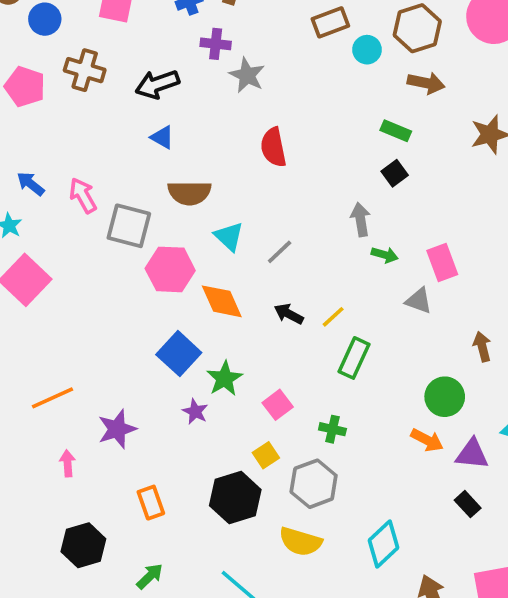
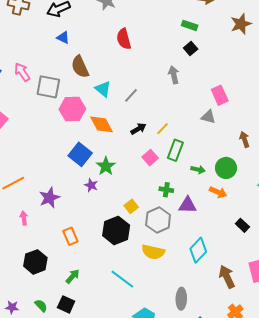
brown semicircle: (190, 193) -> (80, 67), turned 70
green arrow: (385, 255) -> (198, 170), moved
black arrow: (289, 314) -> (138, 129), turned 126
pink square: (278, 405) -> (150, 158), moved
purple triangle: (472, 454) -> (187, 205), moved

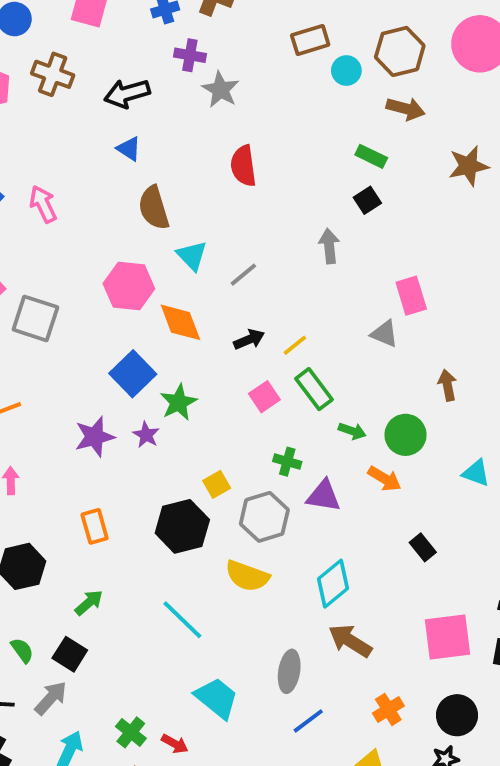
gray square: (48, 87) -> (35, 318), moved
green rectangle: (175, 150) -> (314, 389), turned -65
purple star: (49, 198) -> (95, 437), moved
brown arrow: (227, 277) -> (350, 641), moved, turned -40

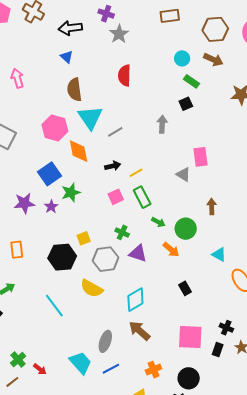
cyan circle: (346, 71) -> (182, 58), moved
cyan triangle: (192, 256) -> (90, 118), size x1.5
cyan trapezoid: (217, 698) -> (80, 363), moved

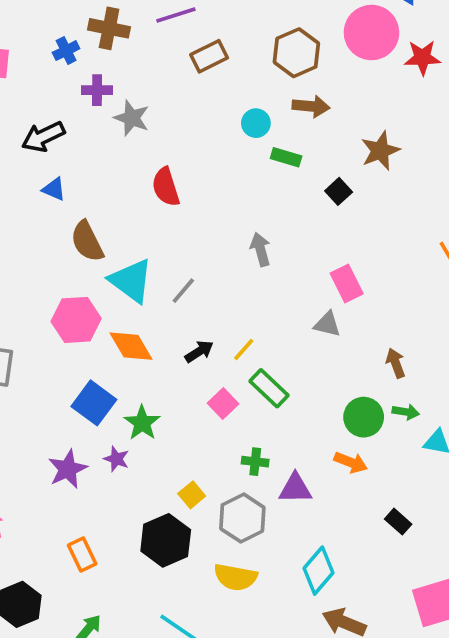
black square: (186, 104) -> (339, 191), moved
green arrow: (158, 222) -> (406, 412), moved

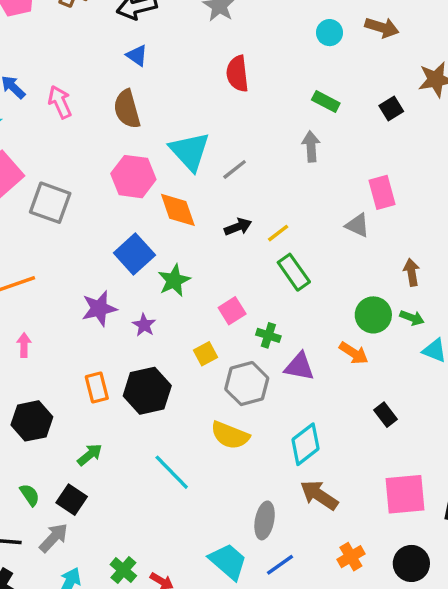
green rectangle: (286, 157) -> (326, 101), moved
brown semicircle: (87, 241) -> (127, 109), moved
pink square: (223, 404) -> (232, 311), moved
purple star: (116, 459) -> (144, 325), moved
black hexagon: (166, 540) -> (147, 391), moved

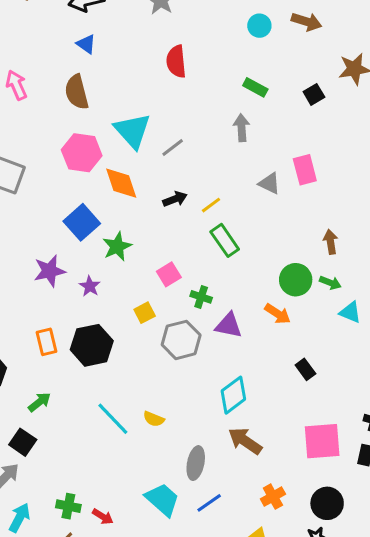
gray triangle: (357, 225) -> (269, 183), moved
yellow semicircle: (230, 435) -> (154, 419), moved, size x0.6
green cross: (123, 570) -> (68, 506), turned -30

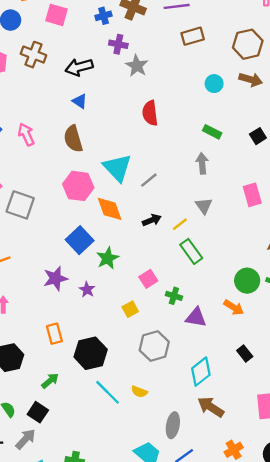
gray triangle: (269, 183) -> (204, 206), moved, turned 30
gray hexagon: (181, 340) -> (154, 346), moved
black hexagon: (92, 345) -> (91, 353), moved
black rectangle: (305, 369) -> (245, 354), moved

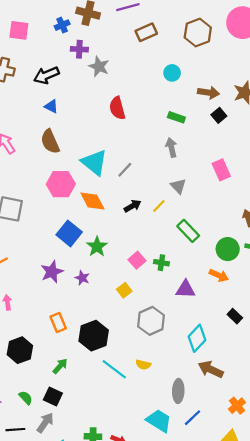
brown arrow: (251, 80) -> (208, 93), moved
green rectangle: (191, 251) -> (188, 231), moved
green cross: (174, 296) -> (161, 263), moved

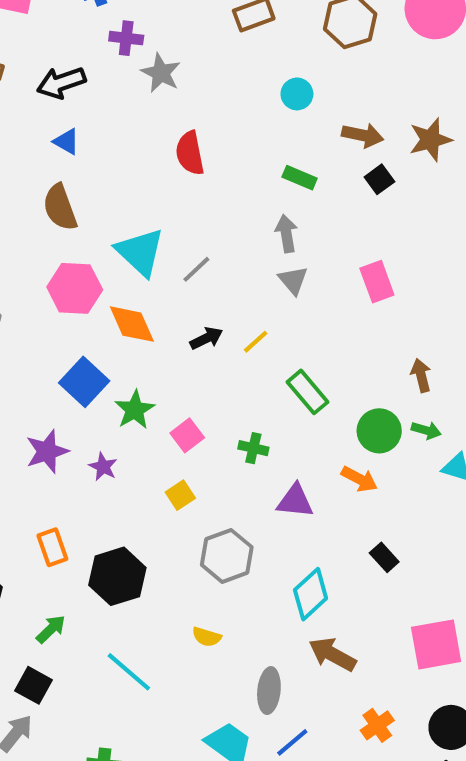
gray triangle: (178, 186) -> (293, 280), moved
pink square: (137, 260) -> (187, 435), moved
cyan line: (114, 369) -> (129, 672), moved

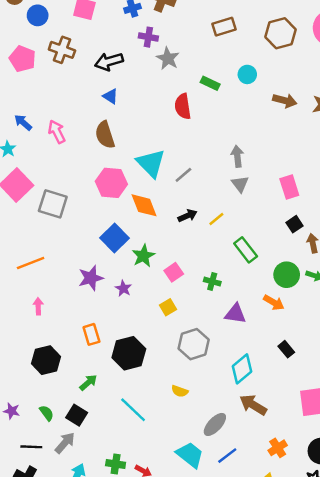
green rectangle: (300, 178) -> (210, 83), moved
black square: (379, 179) -> (295, 224), moved
gray ellipse: (269, 691) -> (215, 424), turned 35

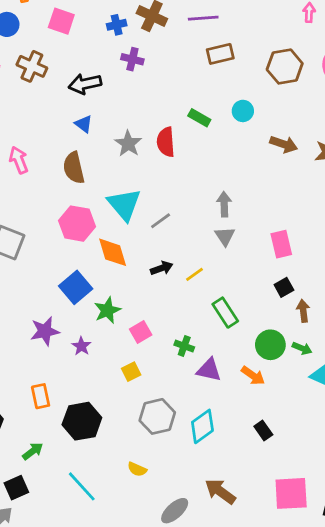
gray star: (168, 58) -> (128, 144), moved
purple triangle: (235, 314) -> (209, 370), moved
cyan diamond: (242, 369) -> (202, 426), moved
black square: (77, 415) -> (16, 488), turned 30

